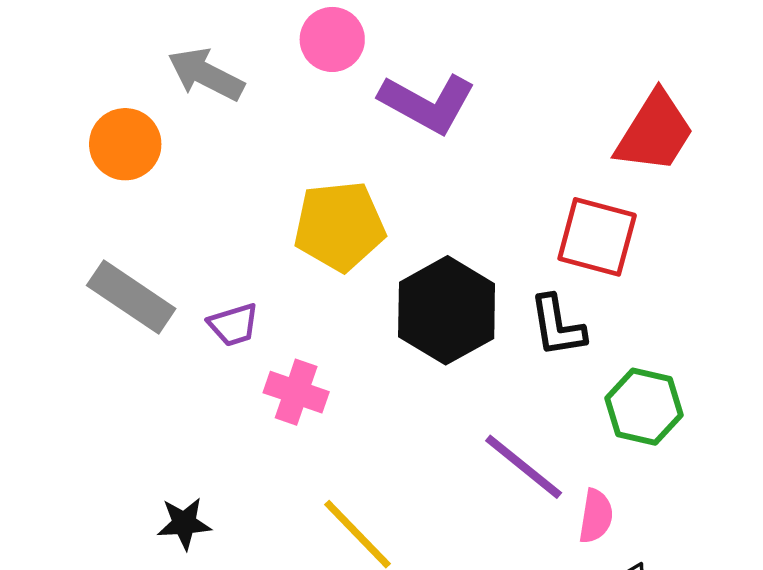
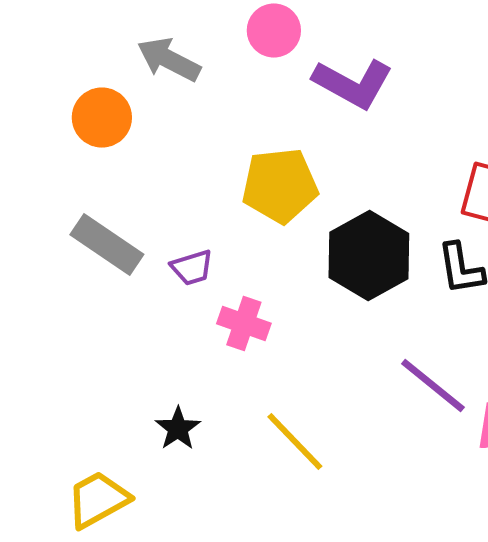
black star: (184, 523) -> (178, 428), moved, turned -30

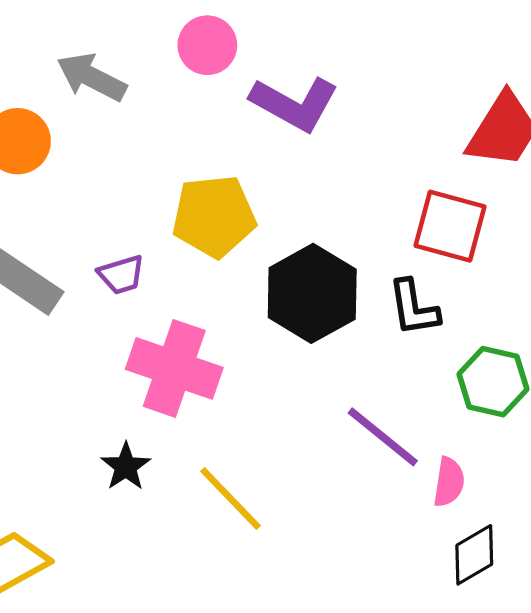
purple trapezoid: (192, 268) -> (121, 275), moved
pink cross: (244, 324) -> (174, 368), size x1.6
black star: (178, 428) -> (126, 467), moved

